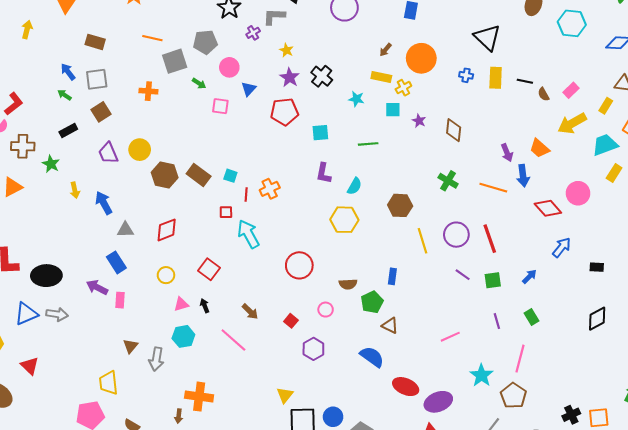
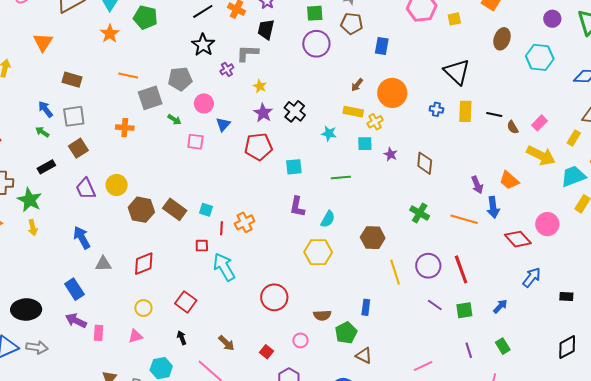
yellow arrow: (572, 123) -> (541, 155), turned -124
green star: (51, 164) -> (30, 200), size x1.4
yellow arrow: (75, 190) -> (33, 228), moved
blue rectangle: (116, 262) -> (74, 289), moved
pink triangle: (181, 304) -> (135, 336), moved

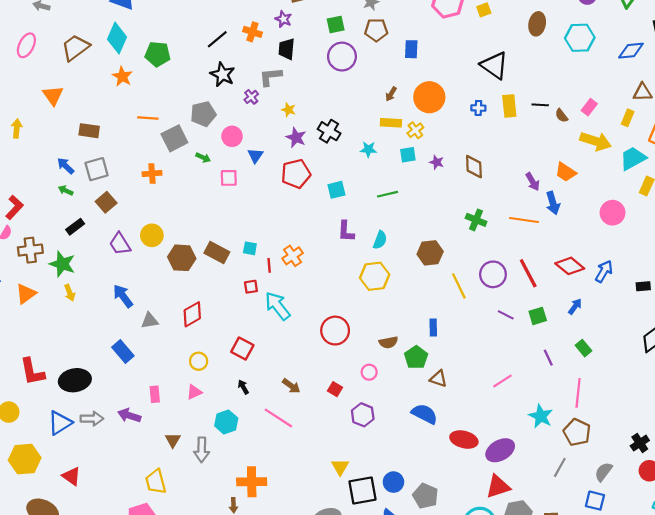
red diamond: (518, 239) -> (570, 266), moved
purple arrow: (76, 321) -> (129, 415), moved

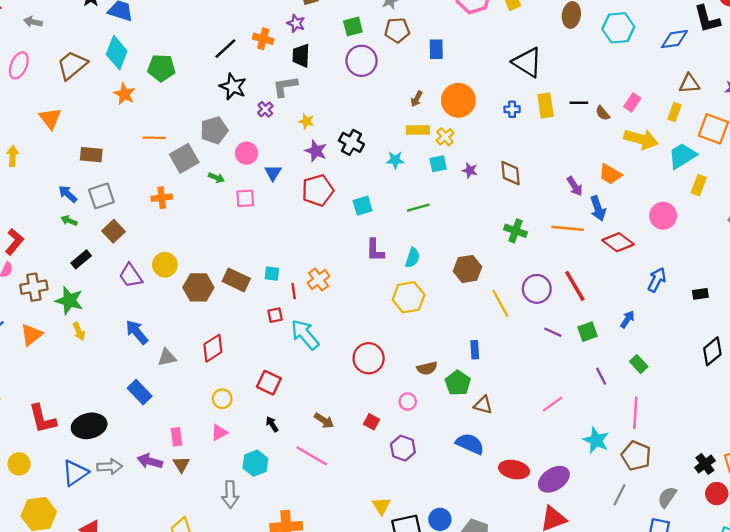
red diamond: (570, 266) -> (618, 242), moved
brown triangle: (173, 440) -> (181, 464), moved

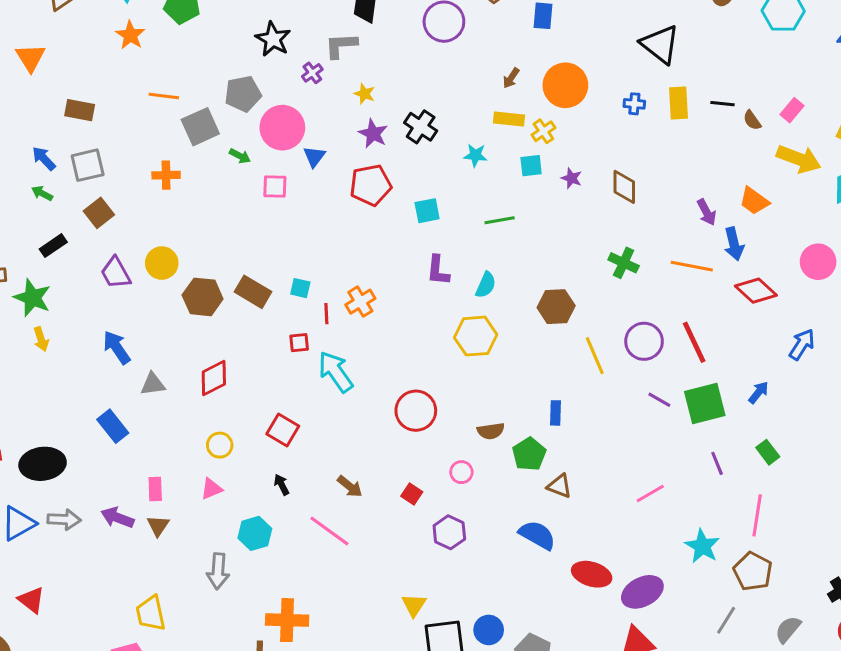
pink circle: (247, 153) -> (282, 128), size x1.5
green square: (587, 332) -> (705, 404), size x1.6

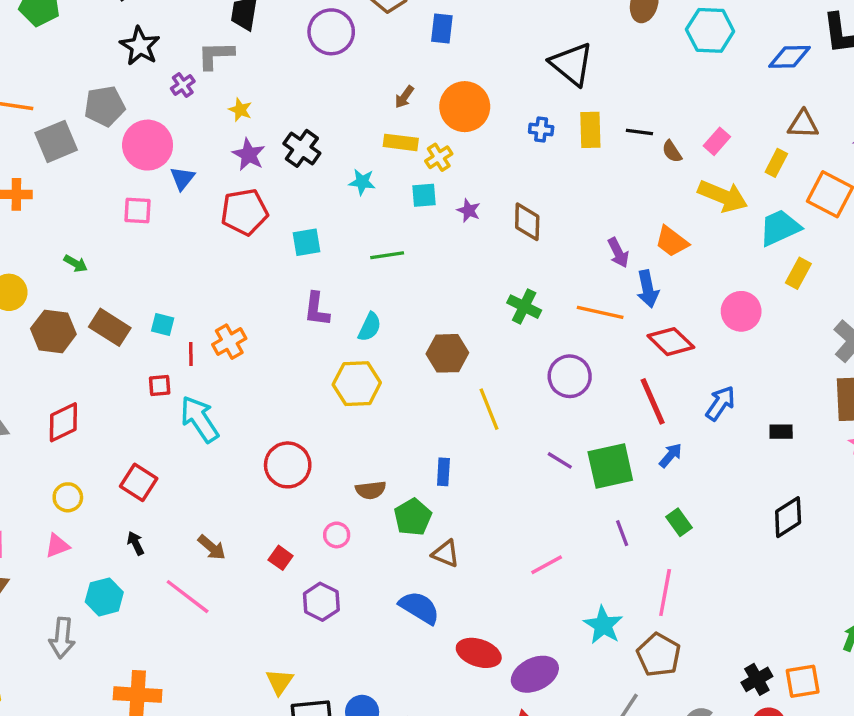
green arrow: (240, 156) -> (76, 264), moved
purple circle: (644, 341) -> (570, 376), moved
red line: (694, 342) -> (653, 401), moved

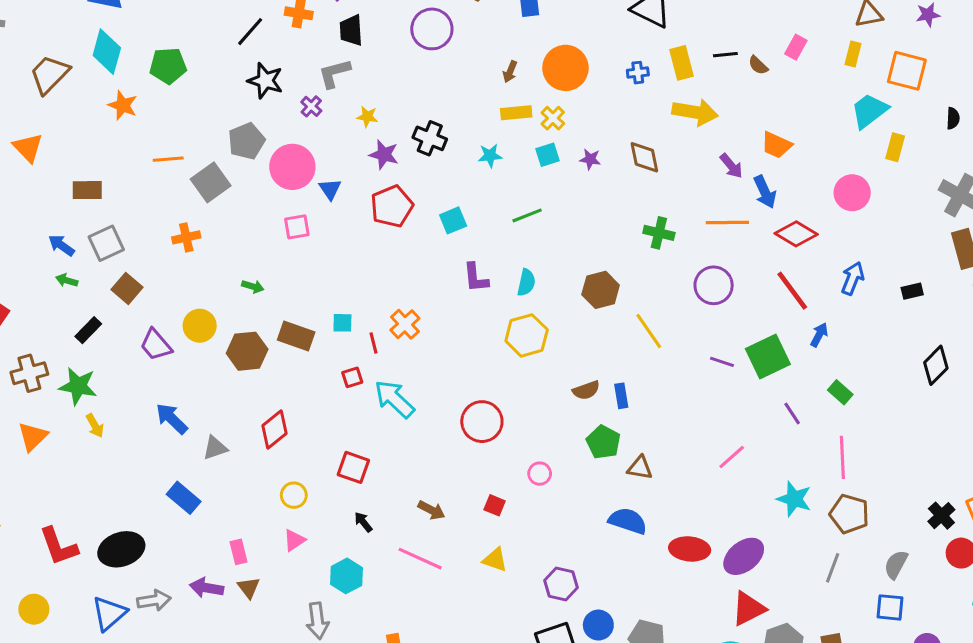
yellow arrow: (723, 196) -> (695, 112), moved
brown semicircle: (371, 490) -> (586, 390), moved
purple hexagon: (321, 602) -> (561, 584), moved
yellow triangle: (279, 682) -> (495, 560), moved, turned -32

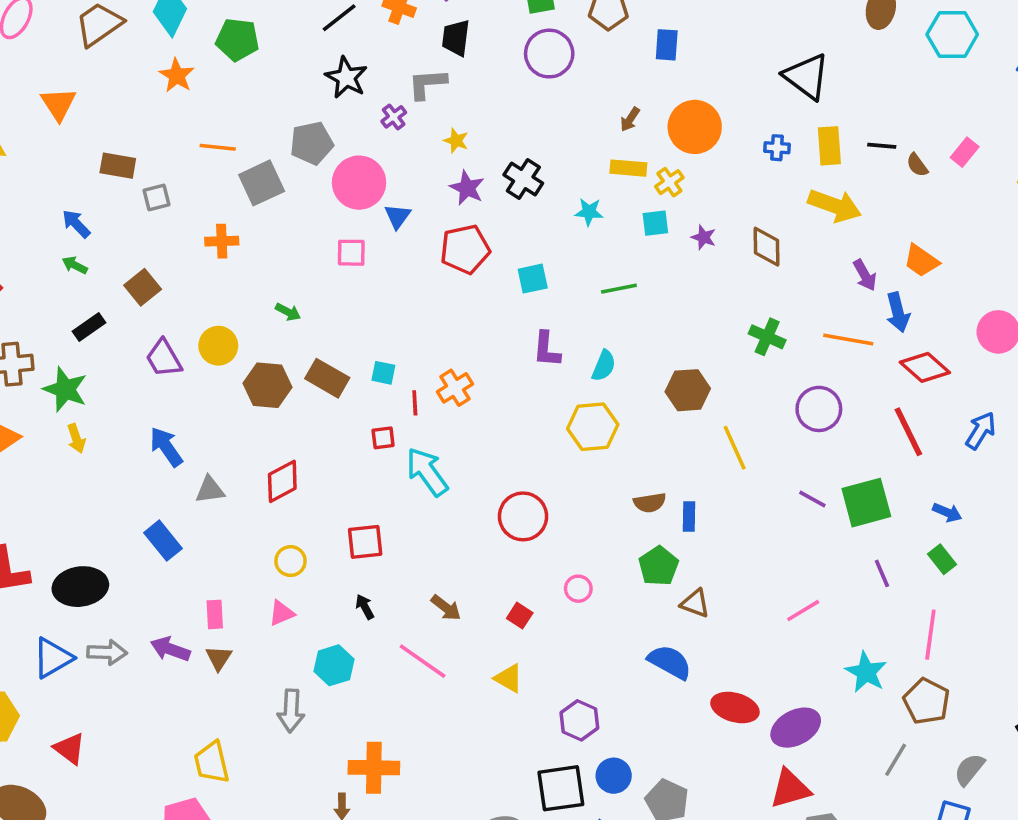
gray square: (106, 243) -> (156, 197), moved, size x0.7
blue arrow: (819, 335) -> (947, 512), moved, turned 75
red square: (353, 467) -> (365, 542), turned -36

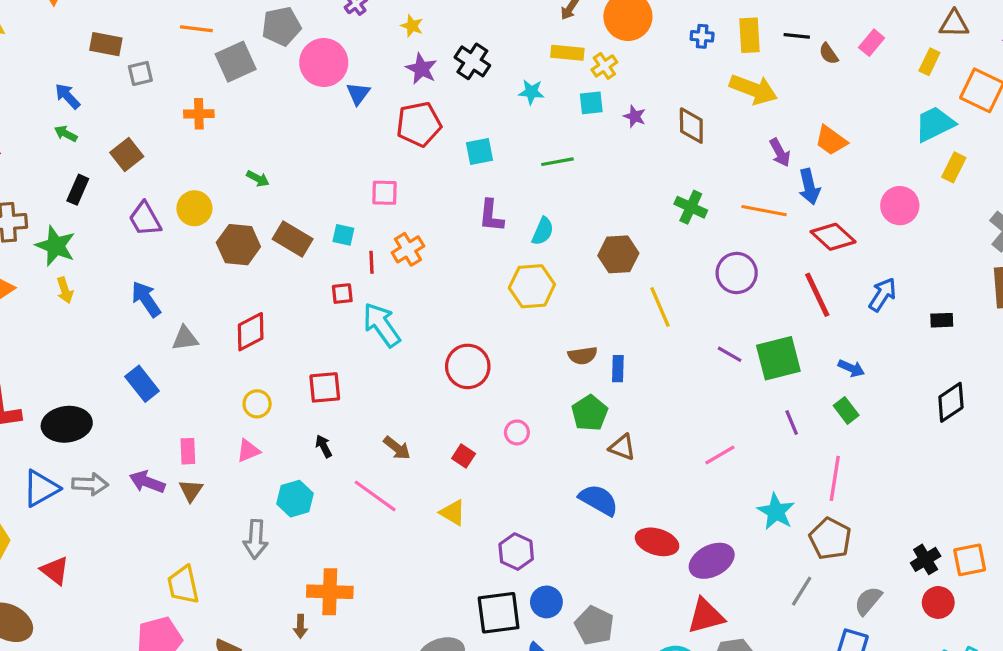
pink square: (351, 253) -> (385, 193), moved
black rectangle: (89, 327) -> (78, 190), turned -32

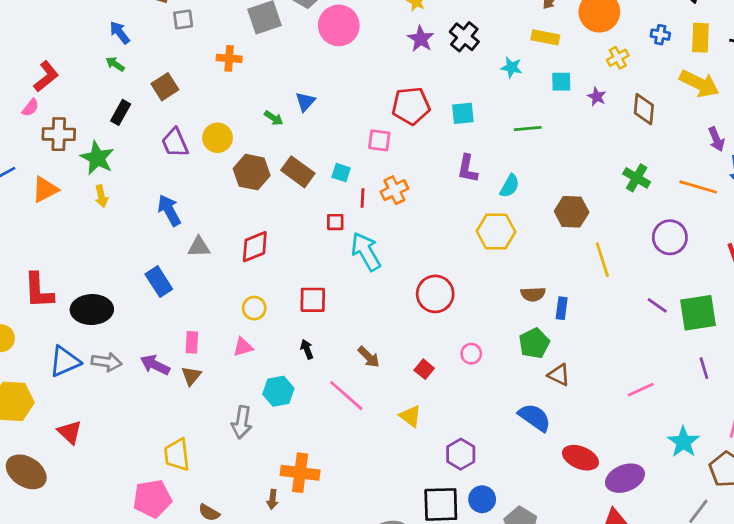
yellow cross: (604, 66) -> (618, 58), moved
blue triangle: (358, 94) -> (305, 102), moved
red pentagon: (419, 124) -> (411, 106), moved

